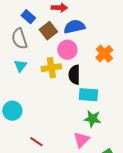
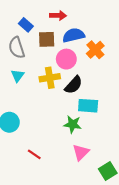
brown square: (48, 31) -> (47, 39), turned 36
orange cross: (104, 54) -> (95, 50), moved
black semicircle: (74, 75) -> (74, 85), turned -138
green star: (92, 119) -> (73, 124), moved

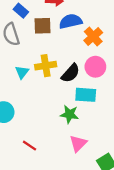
pink circle: (66, 59) -> (95, 67), moved
cyan triangle: (18, 76) -> (22, 72), moved

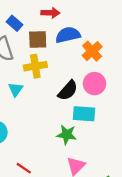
yellow cross: (46, 66) -> (35, 66), moved

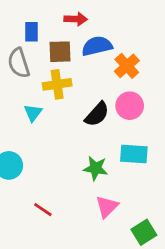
blue rectangle: (14, 23) -> (32, 32), turned 49
cyan rectangle: (84, 114) -> (134, 154), moved

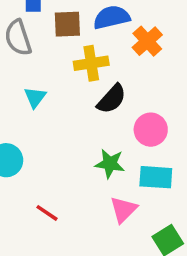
yellow cross: (57, 84) -> (91, 63), moved
pink circle: (130, 106) -> (151, 130), moved
cyan rectangle: (134, 154) -> (156, 177), moved

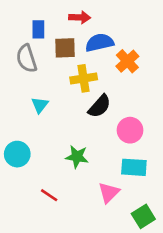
green star: (110, 164) -> (77, 157), moved

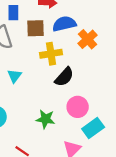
pink circle: (130, 130) -> (78, 107), moved
cyan rectangle: (134, 167) -> (93, 128), turned -40

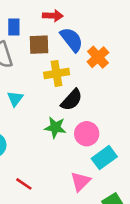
blue semicircle: (64, 24) -> (72, 40), turned 65
green star: (45, 119) -> (55, 127), moved

